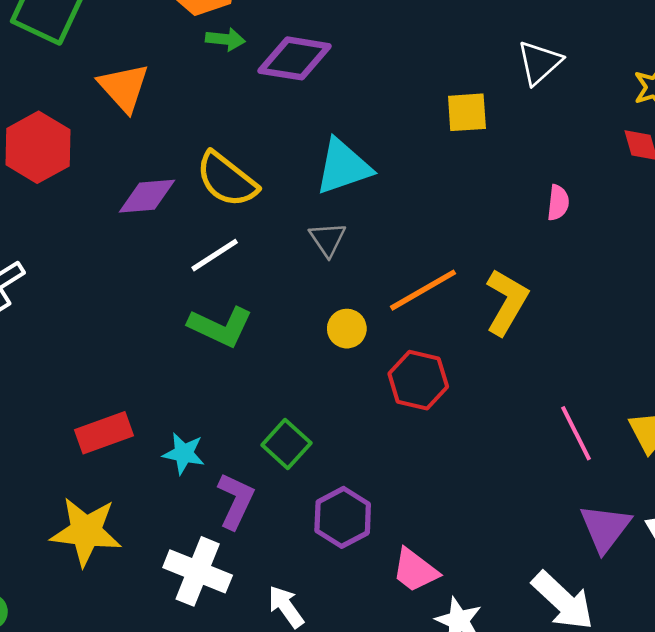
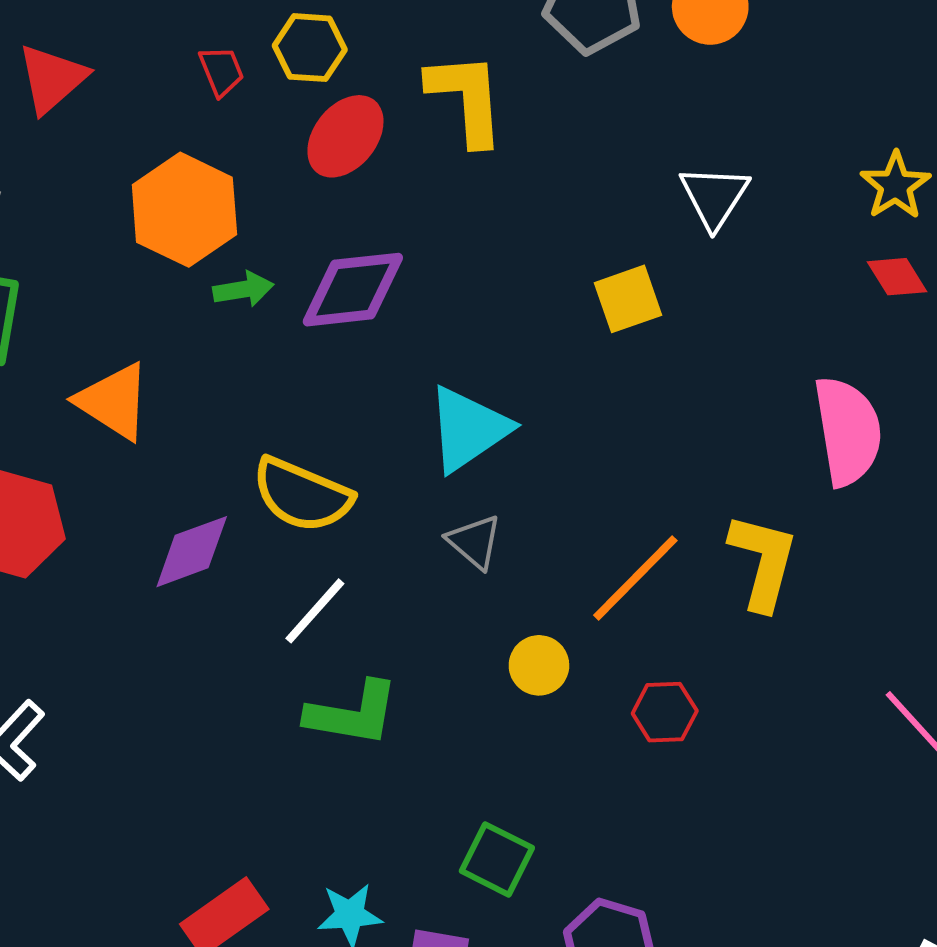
pink semicircle: (558, 203) -> (848, 431), moved, size x2.0
red hexagon: (418, 380) -> (665, 712), size x0.7

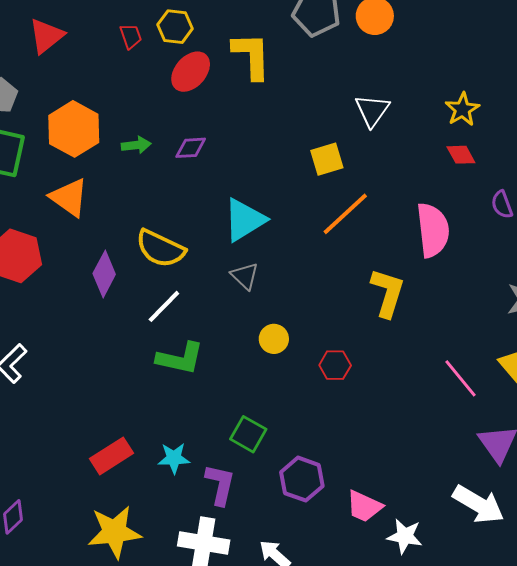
orange hexagon: (184, 210) -> (74, 129), moved
purple diamond: (353, 290) -> (191, 148), size x0.6
purple diamond: (192, 552) -> (104, 274), turned -45
orange line: (635, 578) -> (345, 214), moved

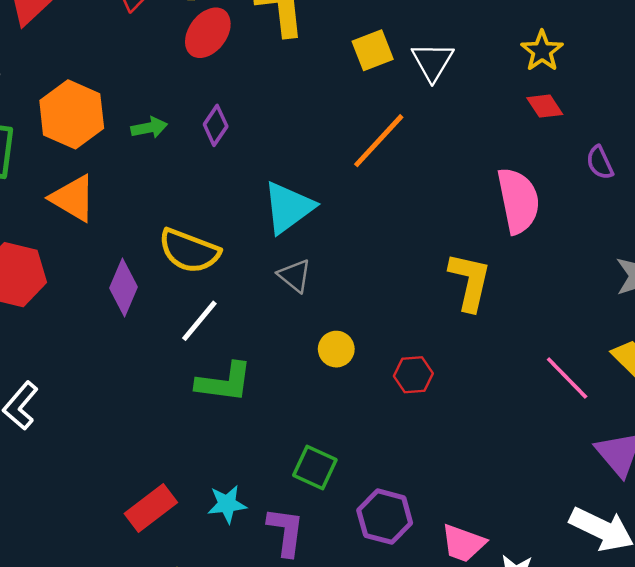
purple diamond: (191, 148) -> (216, 125), turned -48
yellow square: (327, 159) -> (373, 50), moved
orange line: (345, 214) -> (379, 141), moved

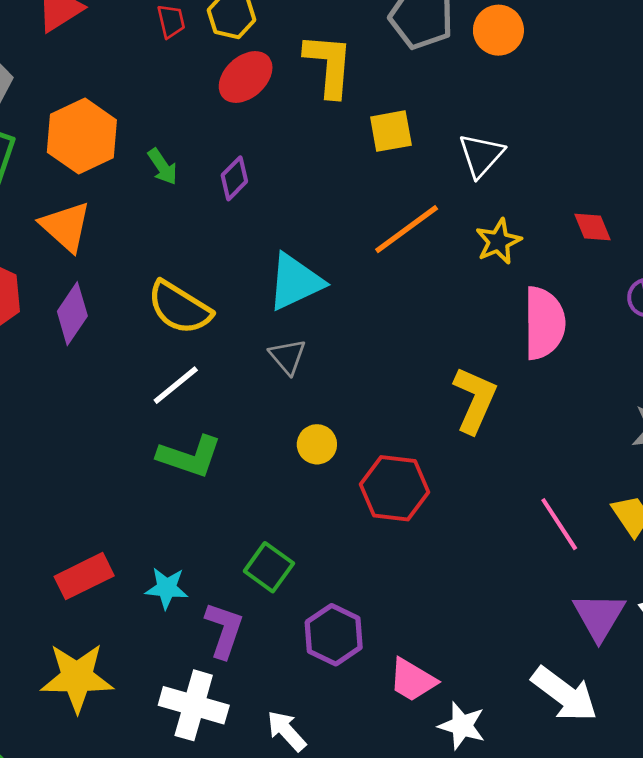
yellow square: (373, 50) -> (391, 131), moved
yellow star: (542, 51) -> (498, 241), moved
green arrow: (149, 128) -> (162, 167), turned 56
purple diamond: (124, 288) -> (72, 314), moved
red hexagon: (413, 375) -> (394, 488), size x1.6

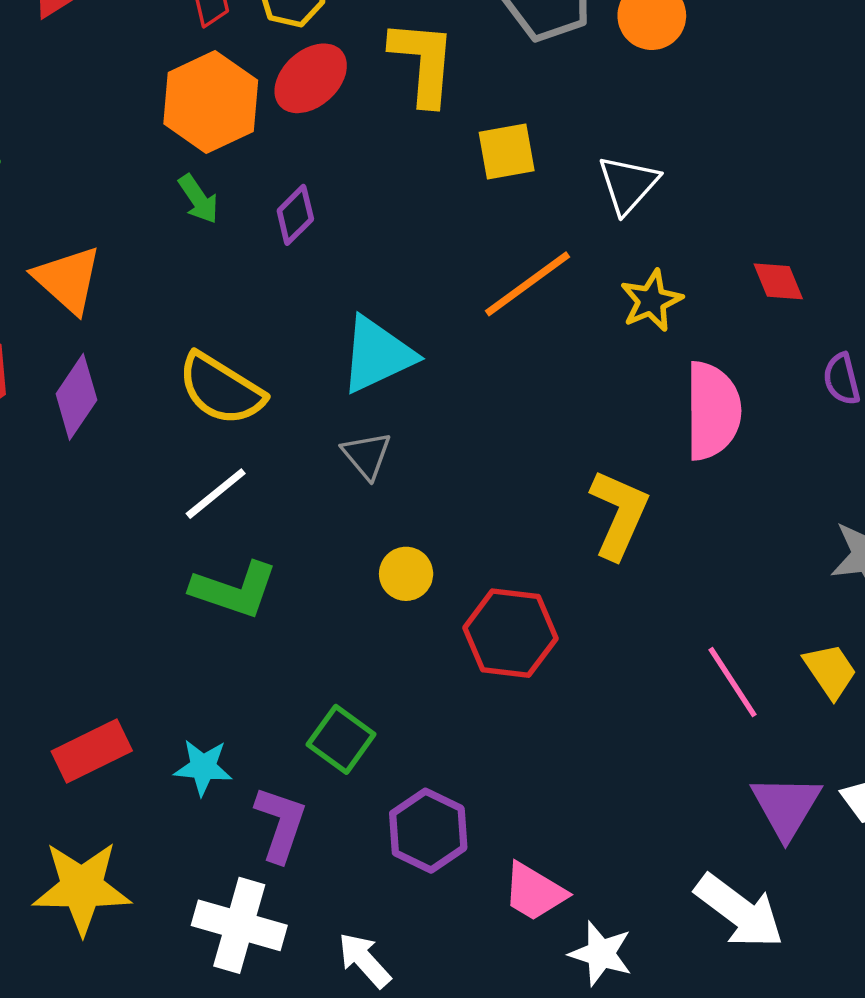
orange hexagon: (82, 136) -> (211, 102), moved

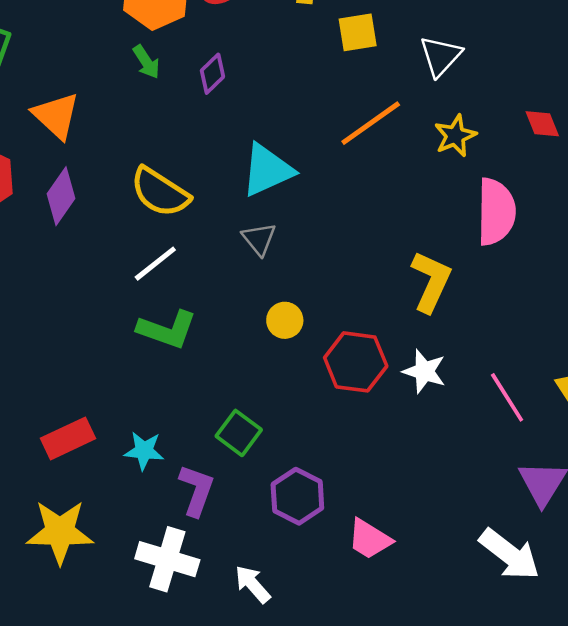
white star: (601, 954) -> (424, 371), moved

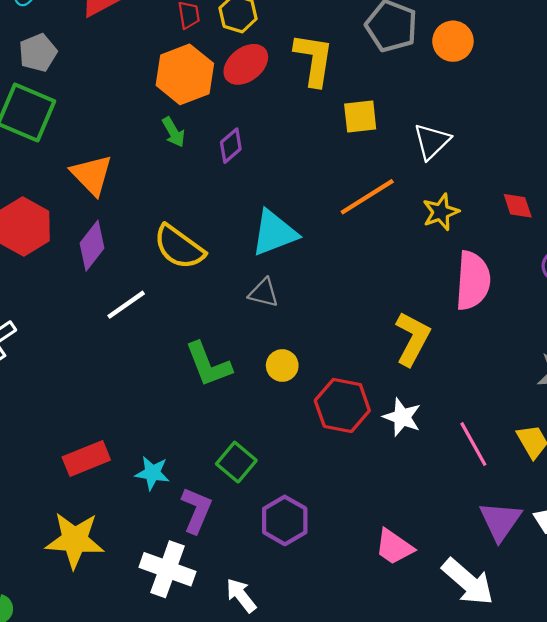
gray triangle: (259, 239) -> (264, 293), turned -40
white line: (155, 264) -> (126, 305), moved
green L-shape: (167, 330) -> (208, 364), moved, turned 46
pink trapezoid: (370, 539) -> (394, 547), moved

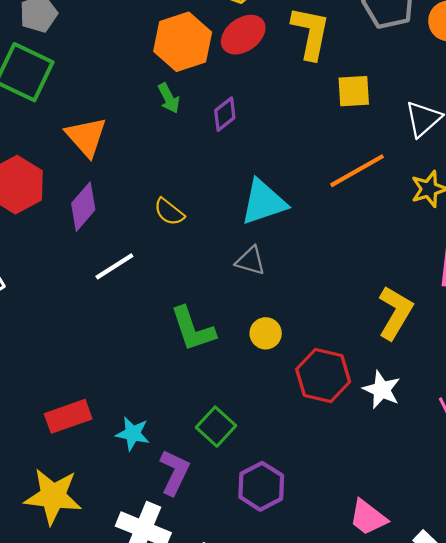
yellow semicircle: (179, 247) -> (169, 212), size x0.6

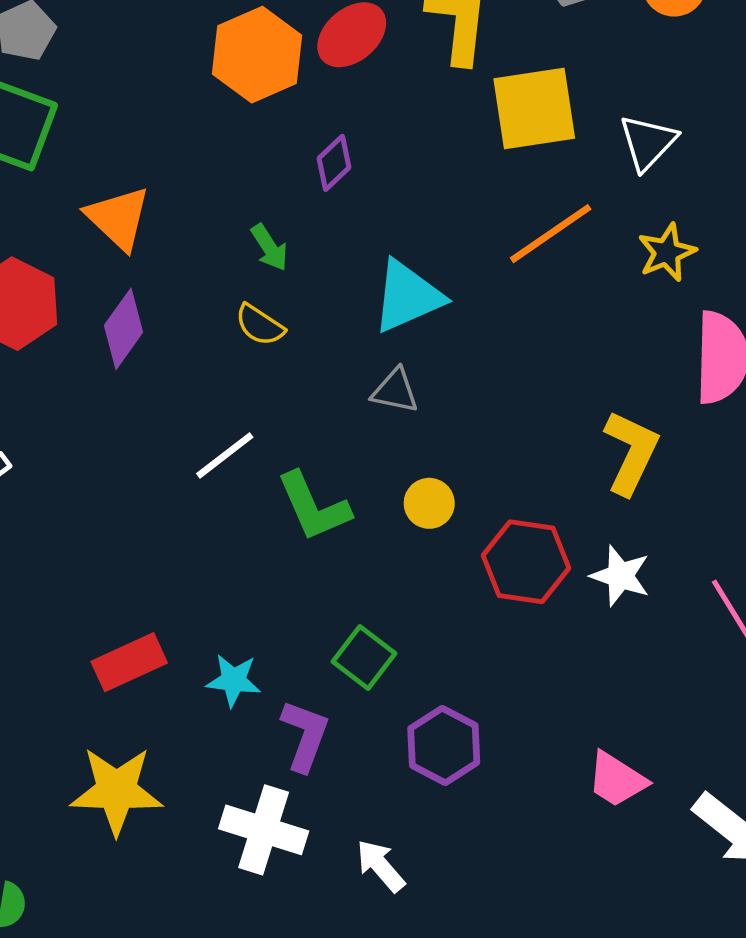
yellow square: (354, 91) -> (534, 108), size x1.6
green arrow: (169, 98) -> (269, 247), moved
white line: (114, 266) -> (225, 455), moved

